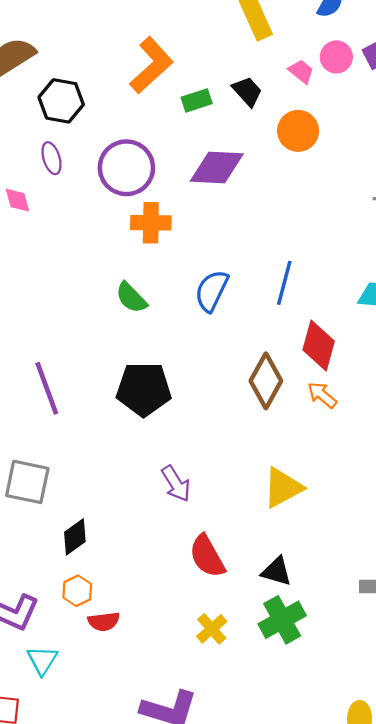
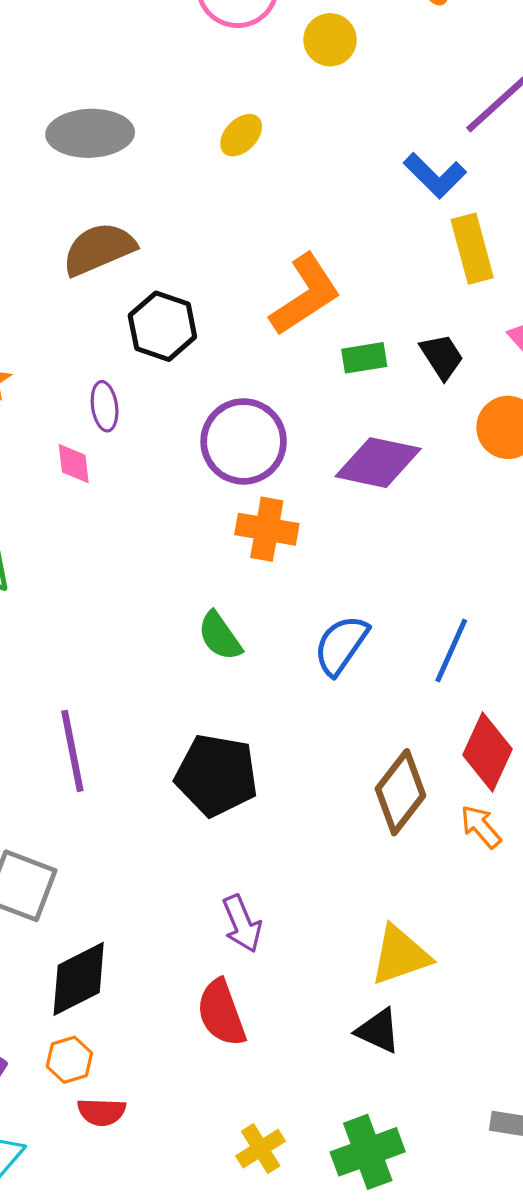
purple ellipse: (51, 158) -> (105, 406), moved
black diamond: (75, 537) -> (79, 979), size x1.4
red semicircle: (207, 556) -> (221, 1013), moved
black triangle: (276, 571) -> (378, 1031), moved

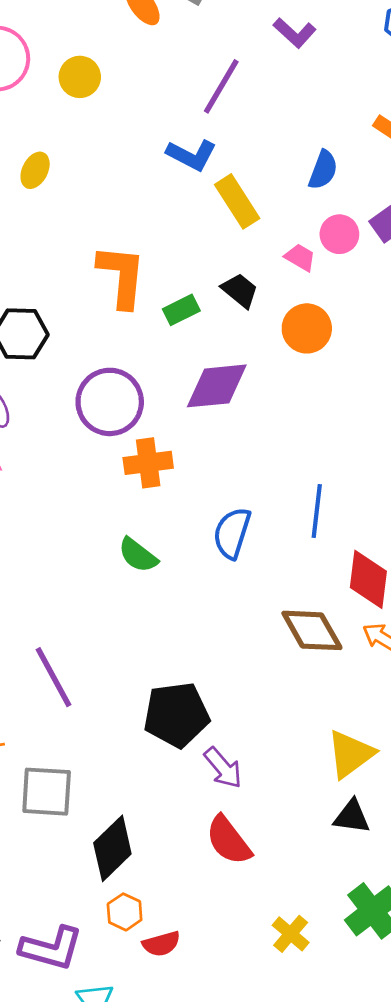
orange L-shape: (305, 295) -> (122, 276), turned -34
black pentagon: (217, 775) -> (176, 715), moved
brown diamond: (400, 792) -> (312, 630), turned -50

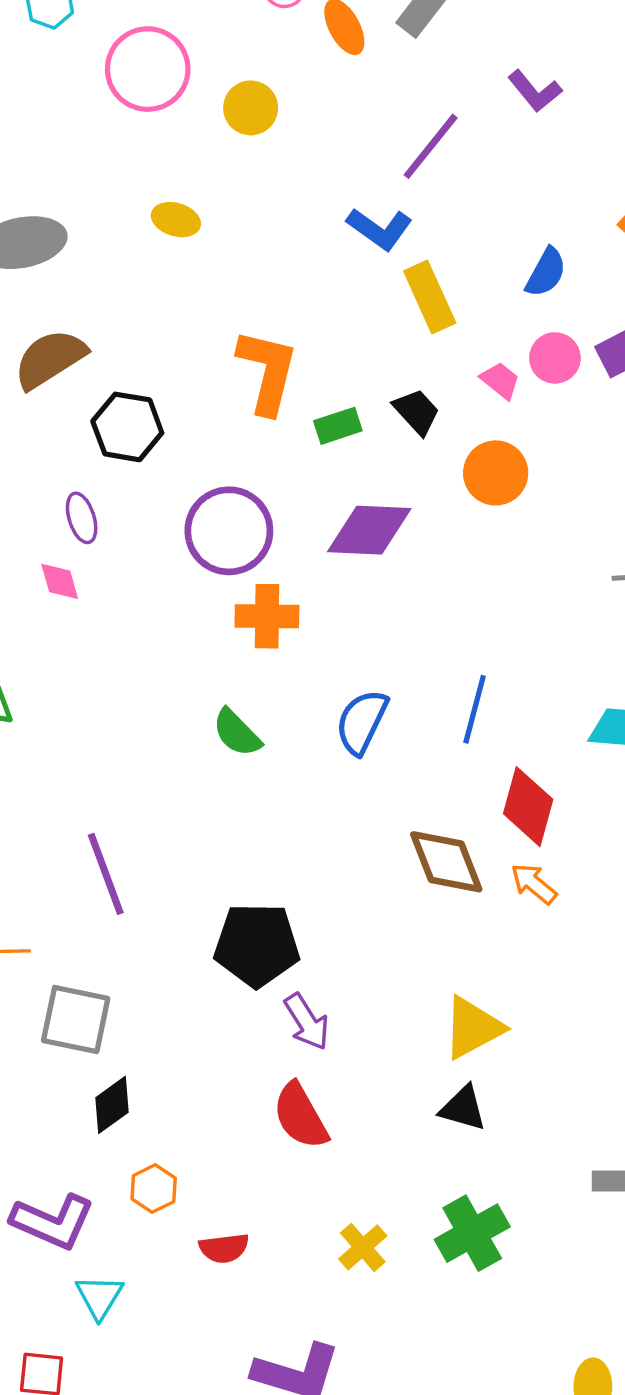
yellow ellipse: (35, 170) -> (176, 220), turned 72
black diamond: (112, 848) -> (112, 1105), moved, size x0.7
red semicircle: (161, 944) -> (224, 1248), moved

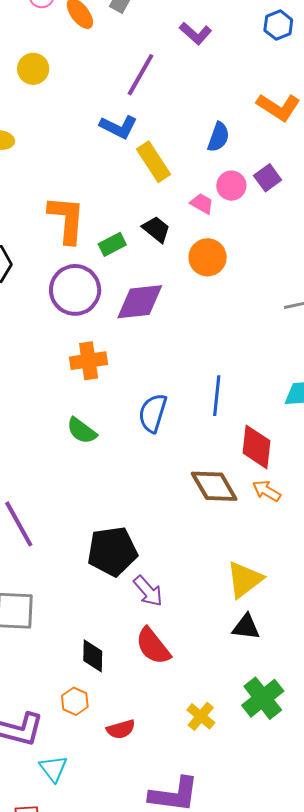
purple circle: (229, 531) -> (75, 290), moved
black diamond: (112, 1105) -> (93, 656), moved, turned -44

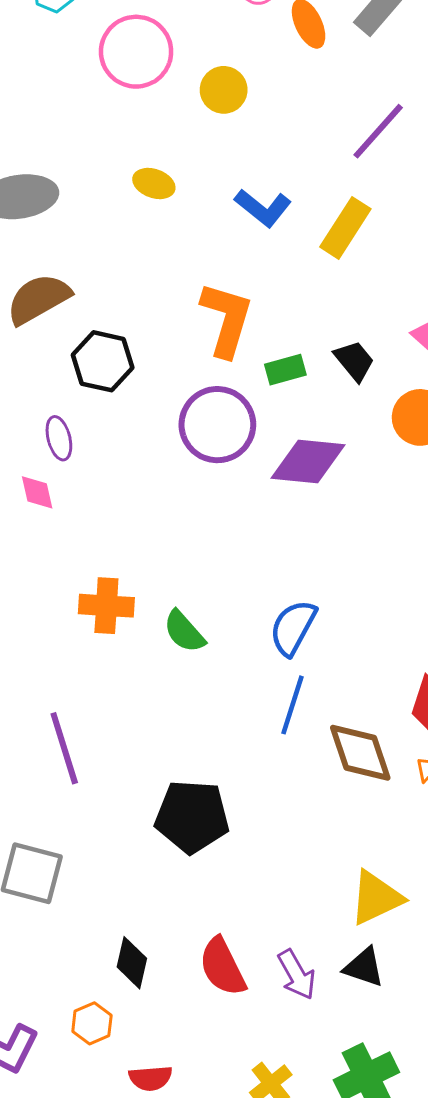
blue L-shape: (119, 127) -> (263, 208), moved
yellow rectangle: (154, 162) -> (345, 228), moved, turned 54
orange cross: (89, 361) -> (106, 606), moved
blue line: (217, 396) -> (292, 705), moved
purple arrow: (148, 591) -> (297, 975), moved

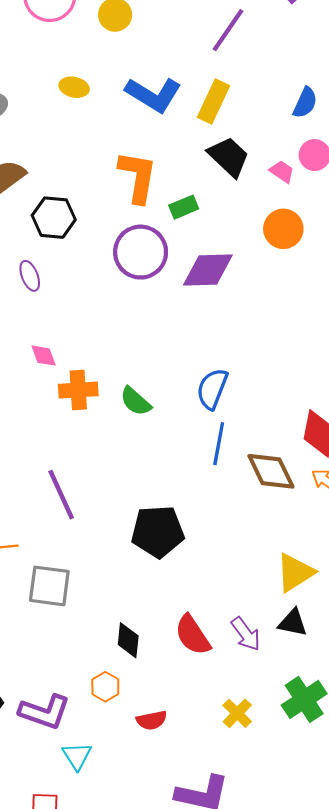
blue L-shape: (263, 208) -> (153, 95), size x1.4
black trapezoid: (354, 361) -> (229, 157), moved, size x1.4
pink diamond: (37, 492) -> (44, 356), moved

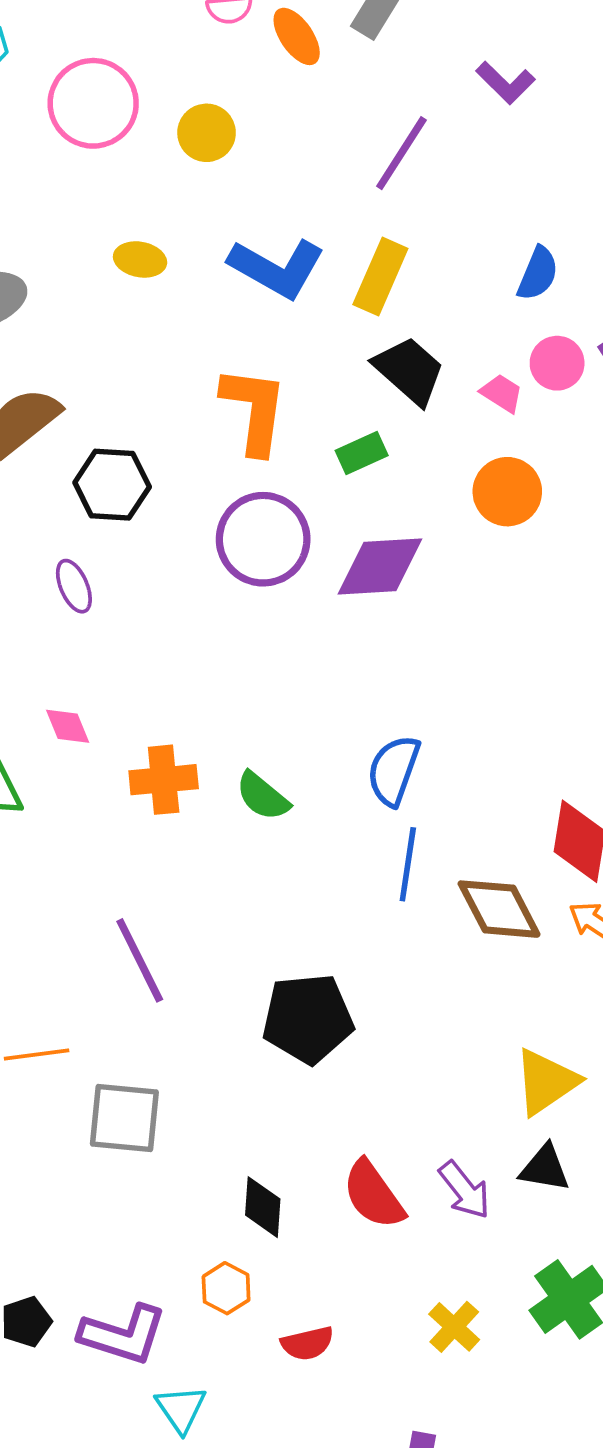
green rectangle: (184, 207) -> (362, 453), moved
pink diamond: (44, 356) -> (68, 726), moved

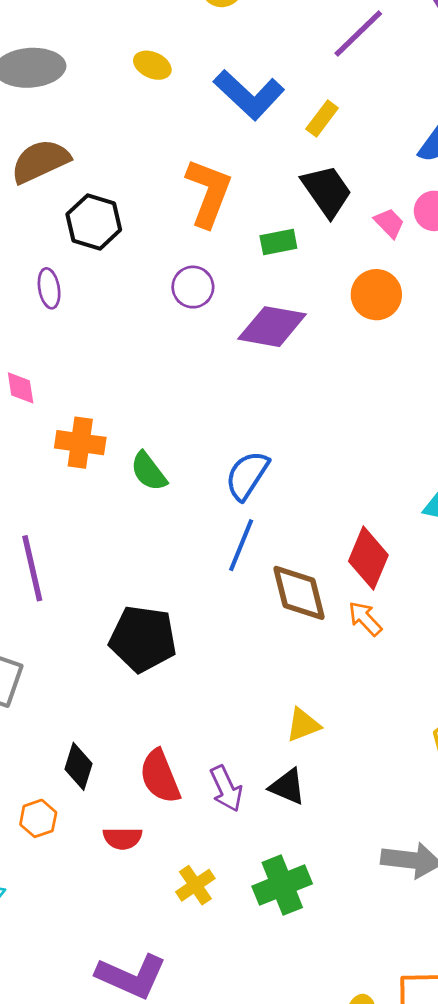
yellow rectangle: (380, 277) -> (322, 119), size x0.7
purple circle: (263, 539) -> (193, 287), size x0.6
yellow triangle: (546, 1082) -> (303, 725), size x0.7
red semicircle: (307, 1343) -> (123, 838), moved

